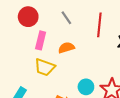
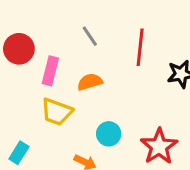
red circle: (28, 17) -> (19, 49), moved
cyan circle: (86, 87) -> (109, 134), moved

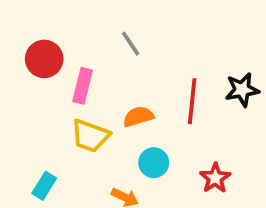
red line: (140, 47) -> (192, 101), moved
orange semicircle: (90, 82) -> (138, 117), moved
red star: (159, 146) -> (215, 178), size x0.7

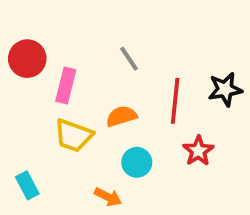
gray line: (131, 44) -> (129, 59), moved
red star: (215, 178) -> (198, 151), moved
cyan rectangle: (44, 186) -> (27, 185), turned -60

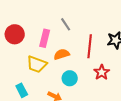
red circle: (27, 59) -> (15, 34), moved
pink rectangle: (66, 85) -> (45, 38), moved
cyan rectangle: (27, 185) -> (22, 90), moved

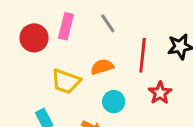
pink rectangle: (45, 38) -> (66, 26), moved

